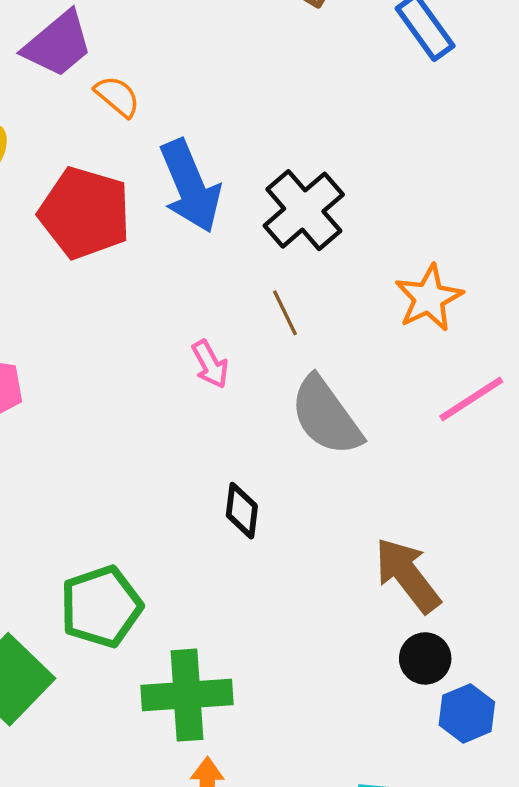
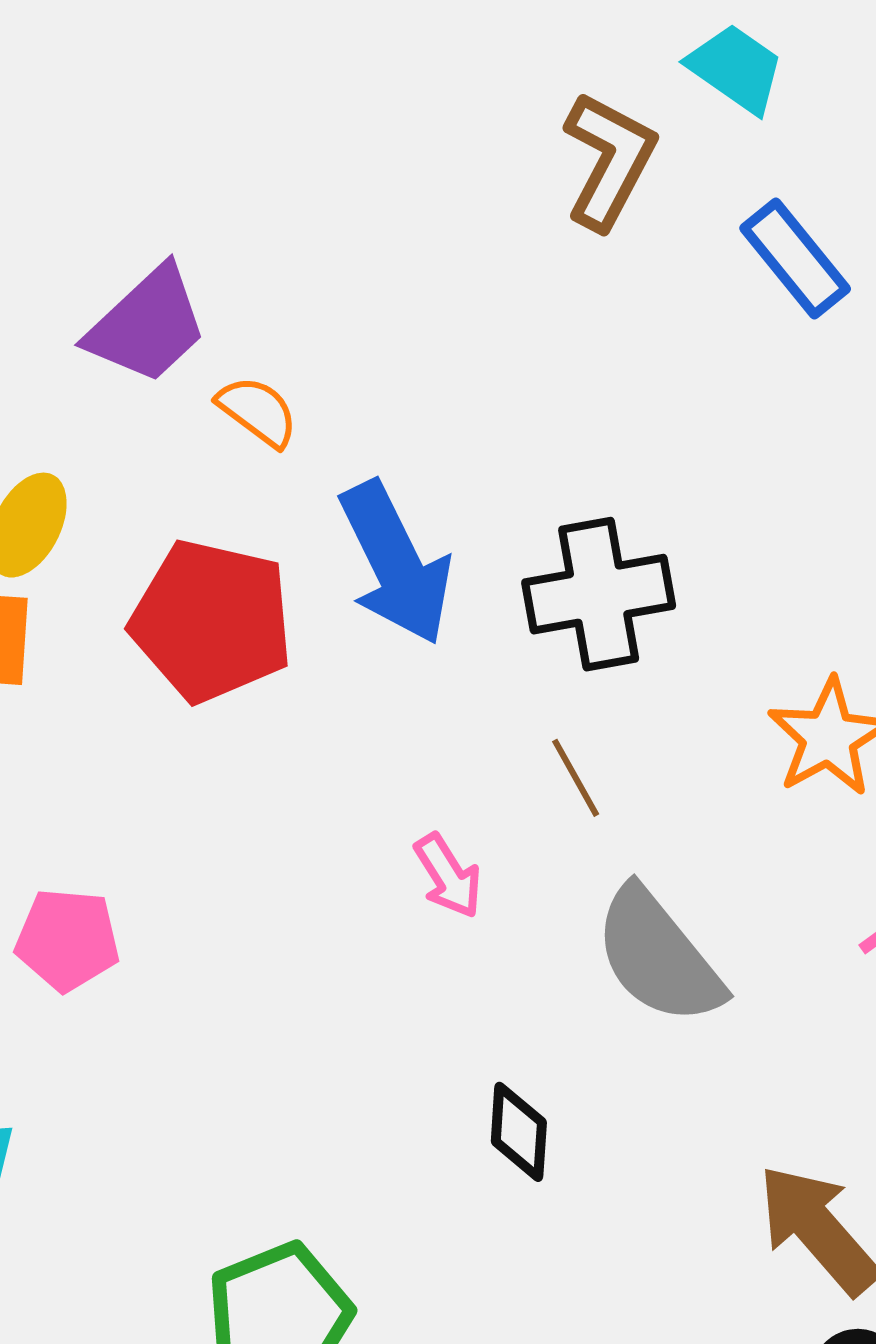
black cross: (304, 210) -> (599, 594), turned 34

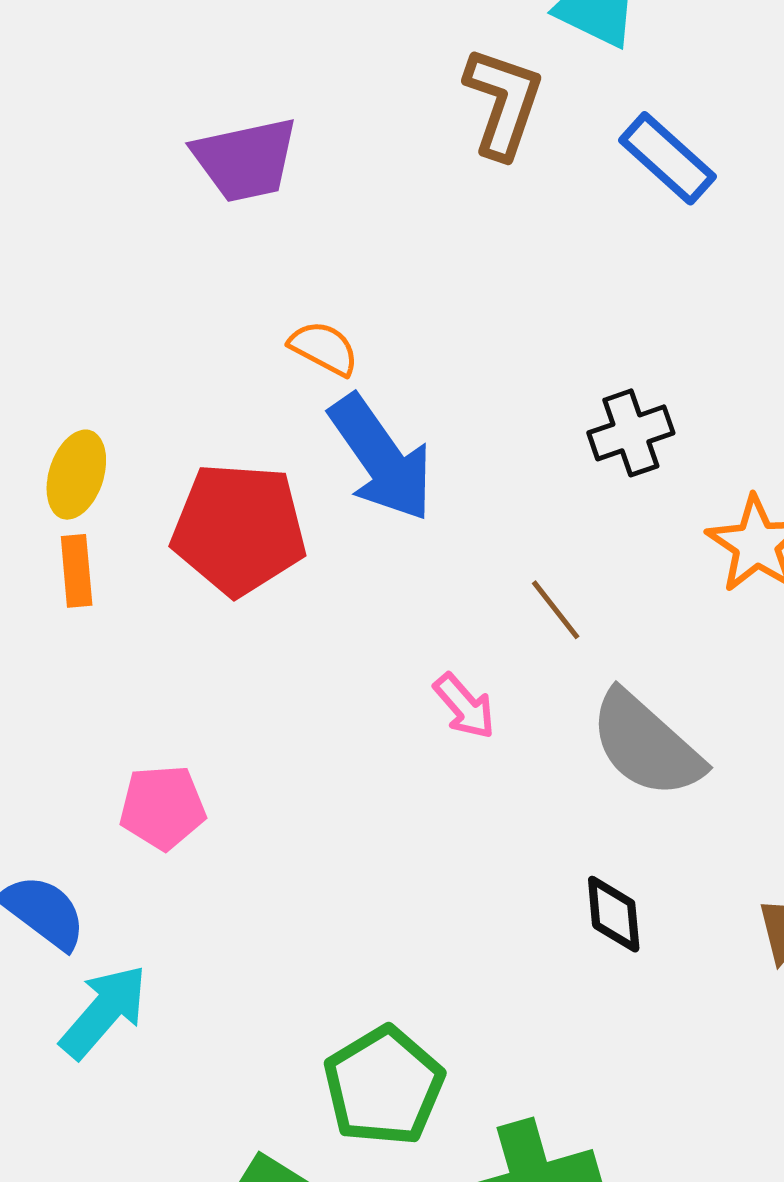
purple trapezoid: (147, 325) -> (245, 160), moved, turned 40
orange semicircle: (258, 411) -> (324, 348), moved
black cross: (599, 594) -> (631, 433), moved, size x0.7
black diamond: (519, 1132) -> (614, 914), moved

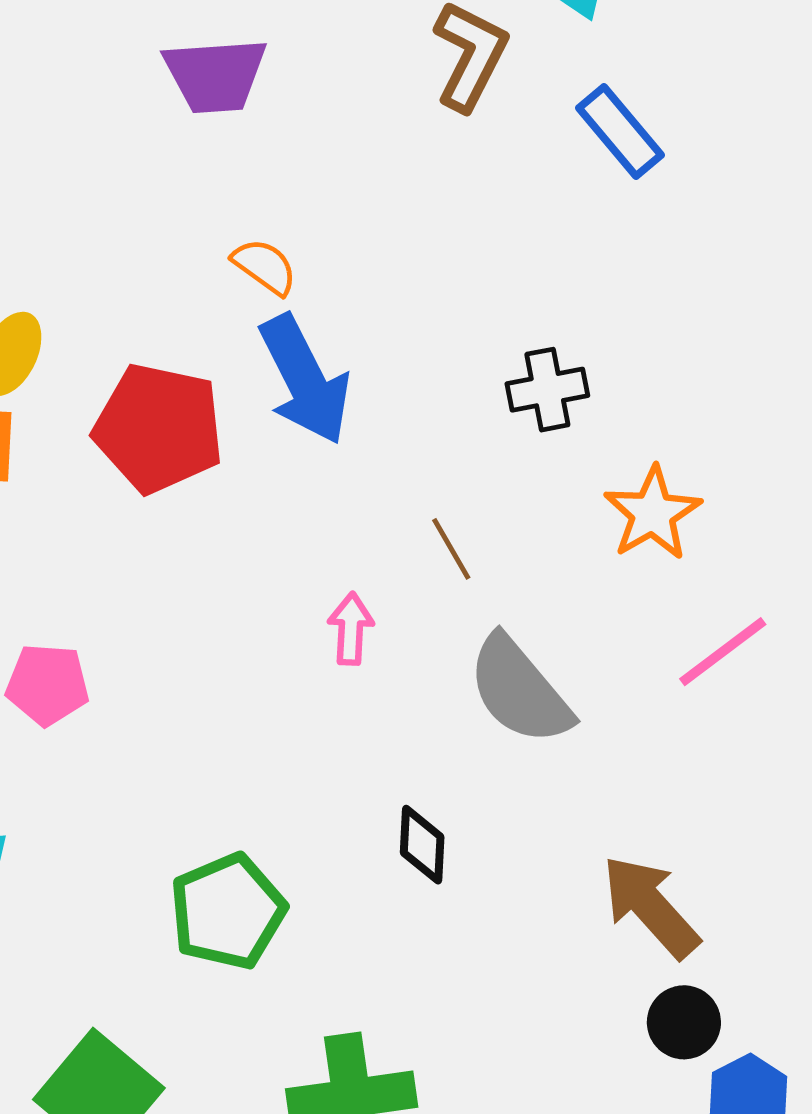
pink arrow: (464, 706) -> (351, 629), turned -144
black diamond: (614, 914) -> (422, 845), moved
green pentagon: (384, 1086) -> (228, 911), moved

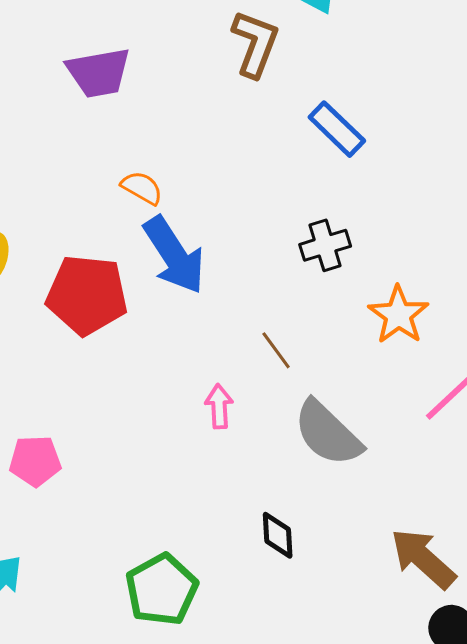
blue rectangle: (620, 132) -> (337, 129), moved

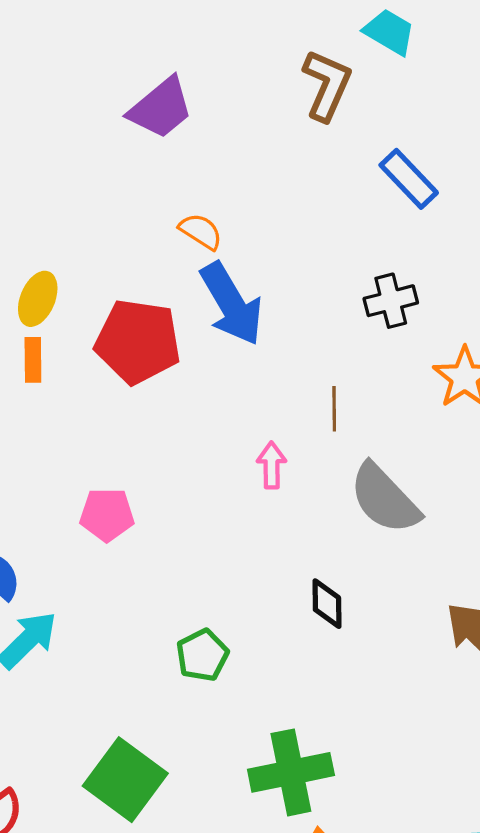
purple trapezoid: (99, 73) -> (161, 108), turned -32
brown line: (276, 350) -> (334, 409), turned 33
pink pentagon: (35, 461) -> (107, 515), moved
green pentagon: (162, 589) -> (202, 655), size x0.7

